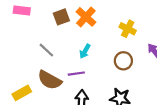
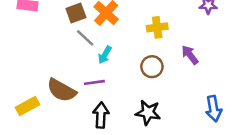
yellow cross: (128, 29) -> (157, 27), turned -35
gray line: (46, 50) -> (85, 38), moved

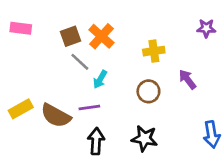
yellow rectangle: (28, 106) -> (21, 109), moved

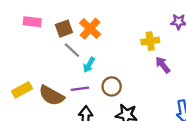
pink rectangle: (21, 28) -> (32, 22), moved
yellow cross: (154, 51) -> (150, 41), moved
brown circle: (148, 91) -> (112, 86), moved

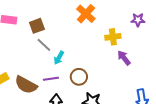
orange cross: (90, 29) -> (86, 14), moved

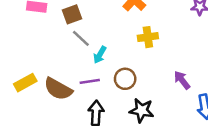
yellow cross: (113, 37) -> (148, 37), moved
purple arrow: (124, 58) -> (182, 80), moved

